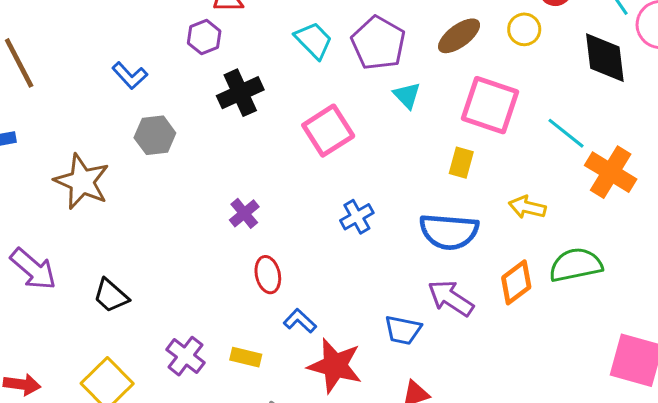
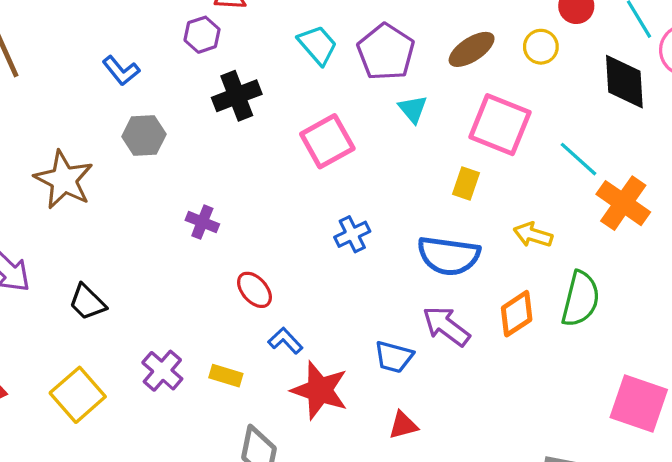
purple cross: (244, 213) -> (202, 222), moved, turned -32
green semicircle: (576, 265) -> (581, 299), turned 112
red ellipse: (268, 275) -> (254, 290), turned -33

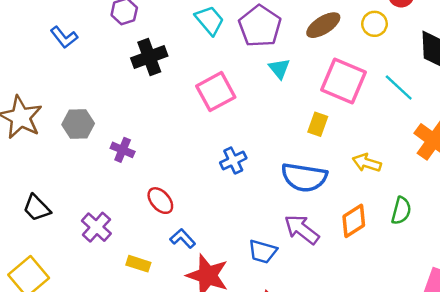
gray hexagon: (144, 135) -> (78, 124), moved
cyan line: (579, 159) -> (399, 87), moved
green semicircle: (581, 299) -> (401, 211), size x0.7
purple cross: (162, 371) -> (96, 227), moved

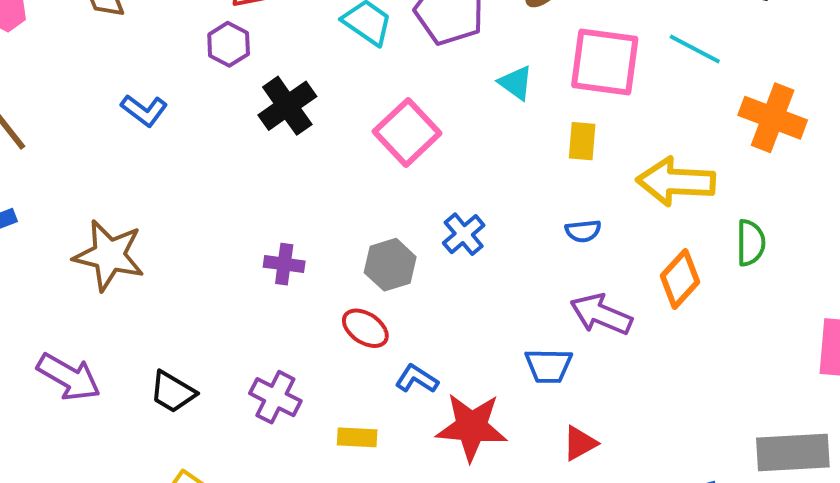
cyan triangle: (279, 69) -> (516, 83), moved
gray hexagon: (78, 124) -> (390, 265), moved
yellow arrow: (367, 163) -> (676, 182), size x1.6
blue semicircle: (304, 177) -> (583, 231), size x0.5

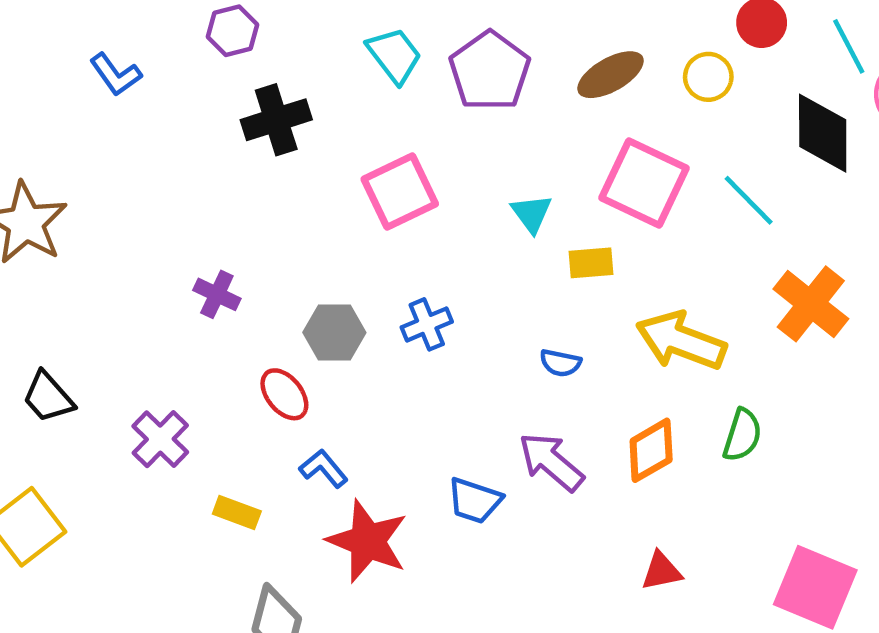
cyan triangle: (516, 83) -> (532, 213), moved
yellow rectangle: (582, 141) -> (591, 263), turned 63
red triangle: (580, 443) -> (661, 571), moved

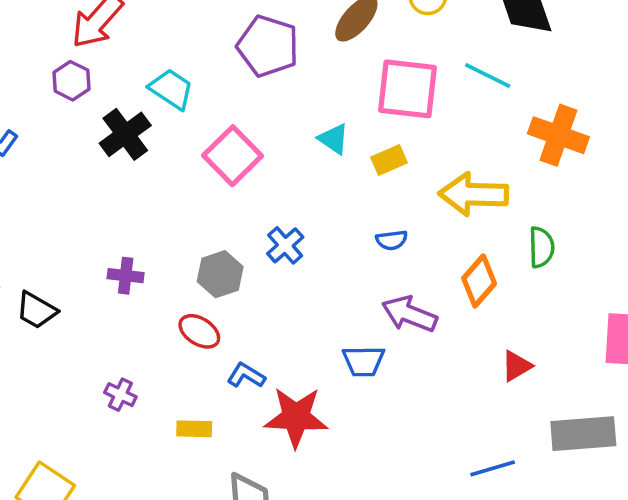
cyan trapezoid: (394, 55) -> (171, 89), moved
black trapezoid: (48, 397) -> (37, 310), moved
purple cross: (160, 439) -> (120, 395), size x0.7

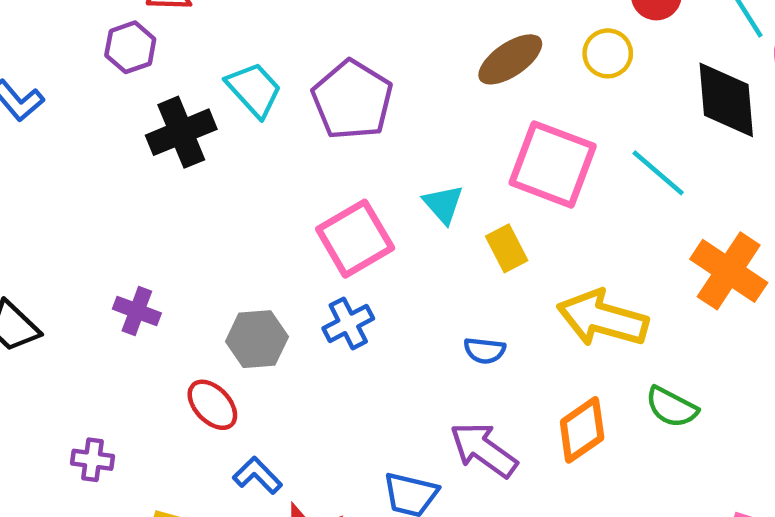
purple pentagon: (268, 46) -> (352, 100), moved
pink square: (233, 156) -> (355, 239), moved
yellow rectangle: (389, 160) -> (507, 248), turned 72
green semicircle: (541, 247) -> (672, 407), turned 105
purple cross: (120, 395) -> (93, 460), turned -32

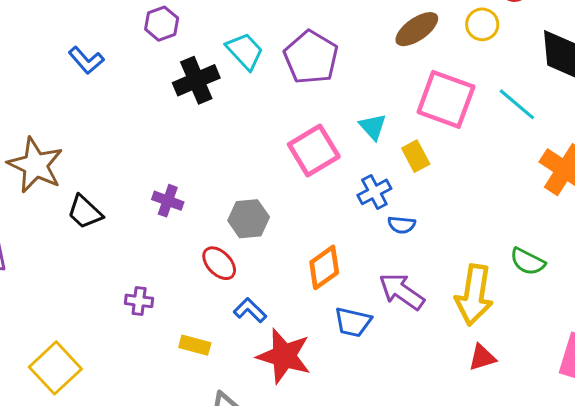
yellow arrow: (603, 318) -> (474, 295), moved, turned -96
blue cross: (348, 323) -> (374, 192), moved
orange diamond: (582, 430) -> (324, 267), moved

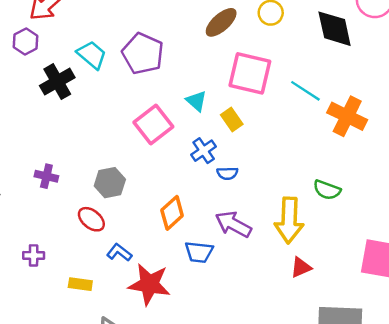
cyan line: (517, 104) -> (305, 91), moved

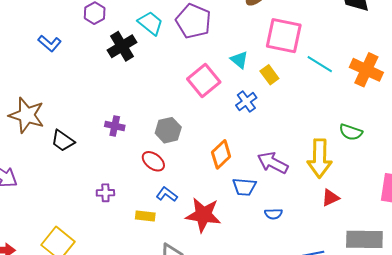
cyan line: (305, 91) -> (320, 64), moved
blue semicircle: (227, 173) -> (273, 214), moved
blue L-shape: (119, 252) -> (167, 194), moved

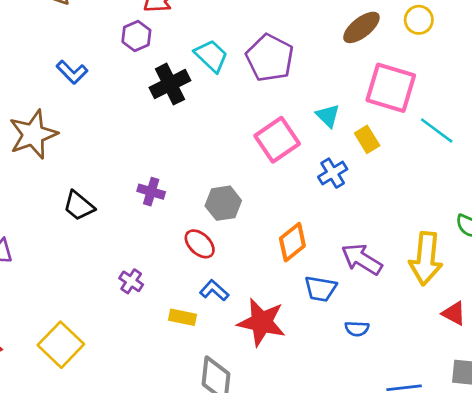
brown star: (27, 115) -> (33, 134), moved, turned 30
purple cross: (105, 193) -> (131, 281), turned 30
red triangle: (330, 198) -> (454, 313), moved, turned 48

